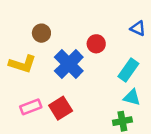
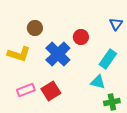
blue triangle: (138, 28) -> (116, 24), turned 40
cyan triangle: (132, 97) -> (98, 82), moved
green cross: (122, 121) -> (112, 102), moved

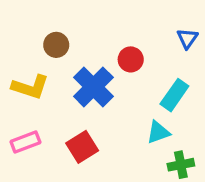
cyan triangle: (98, 82) -> (158, 132), turned -35
pink rectangle: (26, 90) -> (25, 142), moved

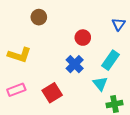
brown circle: (56, 45) -> (39, 17), moved
blue cross: (93, 87) -> (75, 64), moved, size x0.7
cyan triangle: (158, 132) -> (100, 84), turned -49

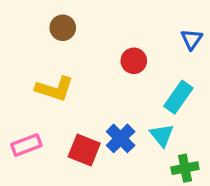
yellow L-shape: (19, 55) -> (54, 89), moved
blue cross: (75, 64) -> (121, 138), moved
red square: (52, 93) -> (84, 150), turned -36

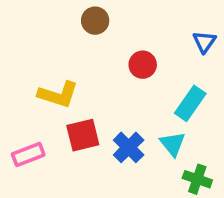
brown circle: (63, 28) -> (95, 21), moved
red square: (84, 150) -> (83, 135), moved, turned -36
green cross: (185, 168) -> (197, 179), turned 30

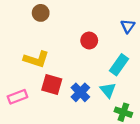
brown circle: (95, 21) -> (41, 13), moved
red square: (83, 135) -> (52, 85), turned 30

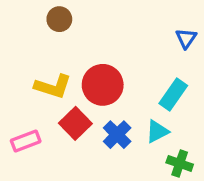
red circle: (89, 40) -> (103, 85), moved, size x1.6
red square: (52, 85) -> (75, 123), turned 30
cyan triangle: (108, 90) -> (157, 131), turned 42

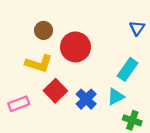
brown circle: (59, 19) -> (44, 30), moved
red circle: (103, 85) -> (75, 47), moved

